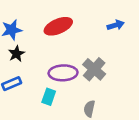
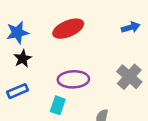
gray cross: (94, 69) -> (129, 77), moved

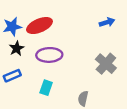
red ellipse: (68, 29) -> (39, 26), moved
purple ellipse: (73, 79) -> (49, 55), moved

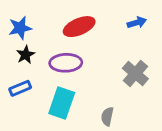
red ellipse: (39, 26) -> (79, 27), moved
cyan rectangle: (46, 88) -> (62, 103), size x1.6

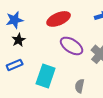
purple ellipse: (66, 63) -> (72, 46), moved, turned 35

